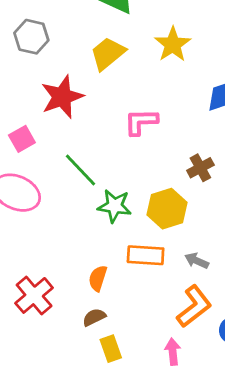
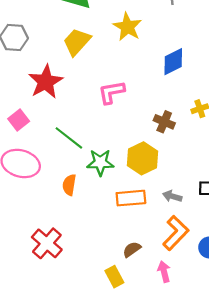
brown cross: (200, 168) -> (164, 122), turned -30
orange semicircle: (98, 278) -> (69, 185), moved
brown semicircle: (94, 317) -> (132, 249), moved

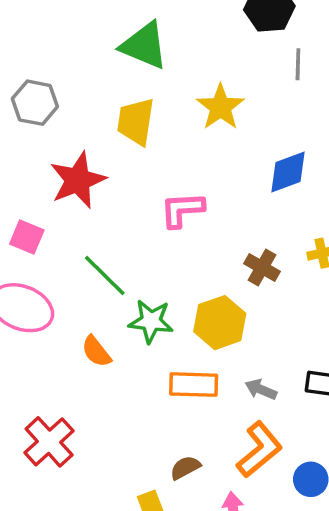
yellow trapezoid: (77, 42) -> (136, 122), turned -40
pink square: (19, 120) -> (27, 237), turned -36
orange semicircle: (69, 185) -> (96, 351), turned -54

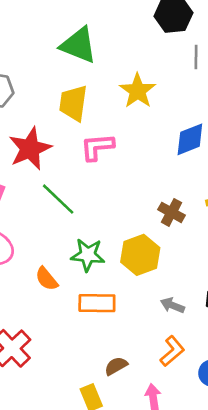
pink L-shape: (182, 210) -> (97, 147), moved
green line: (105, 275) -> (58, 199), moved
orange rectangle: (194, 385) -> (97, 303), moved
orange L-shape: (259, 450) -> (172, 351), size x0.7

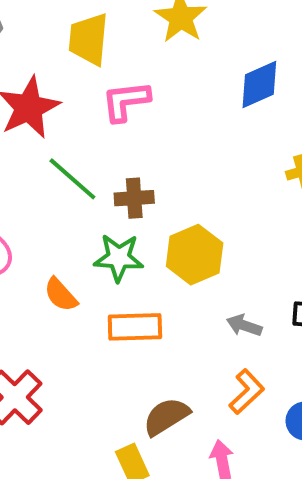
brown cross: (172, 212) -> (134, 198), moved, turned -30
brown semicircle: (116, 366) -> (166, 416), size x1.4

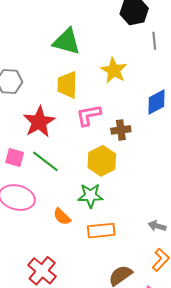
green line: (72, 179) -> (45, 161), moved
brown cross: (134, 198) -> (121, 130), moved
yellow hexagon: (195, 255) -> (102, 161), moved

